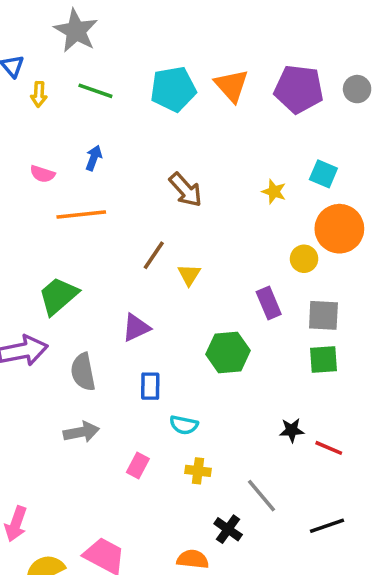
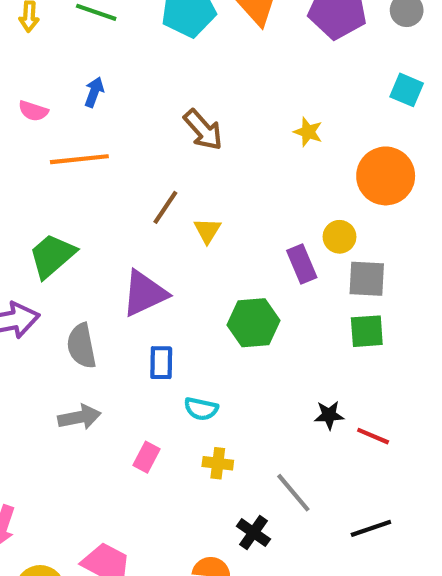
cyan square: (323, 174) -> (407, 90), moved
yellow circle: (304, 259) -> (339, 237), moved
purple triangle: (136, 328) -> (144, 293), size x1.4

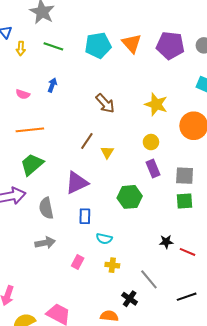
yellow star: (308, 132) -> (156, 104), size x1.6
orange line: (79, 159) -> (30, 130), moved
yellow circle: (339, 237) -> (151, 142), moved

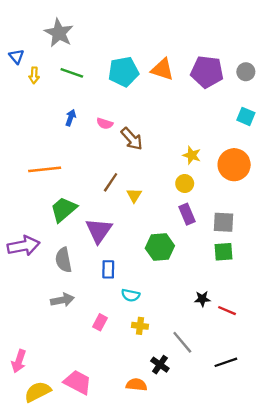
orange triangle: (132, 43) -> (162, 69), turned -30
pink semicircle: (23, 94) -> (105, 124), moved
yellow star: (156, 104) -> (192, 155), moved, size x0.7
green trapezoid: (32, 164) -> (64, 209), moved
purple triangle: (77, 183) -> (99, 231), turned -30

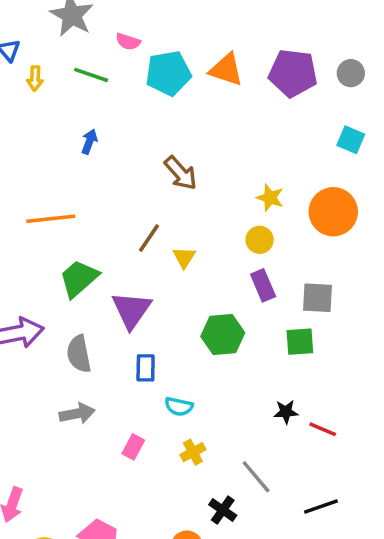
pink semicircle: (105, 124) -> (128, 42), moved
green square: (223, 252) -> (300, 342), moved
yellow cross: (140, 326) -> (193, 452), turned -35

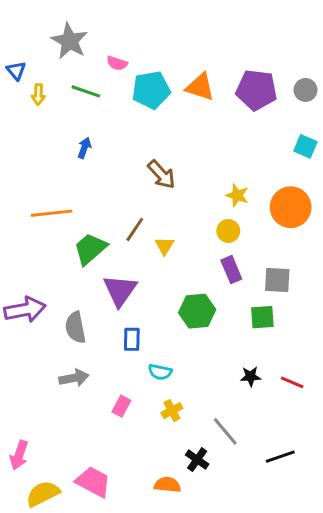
green trapezoid: (79, 278) -> (90, 249), moved
red line: (323, 429) -> (292, 382), moved

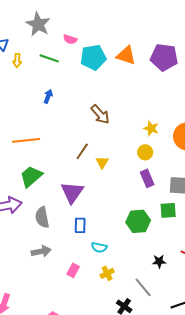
green trapezoid: (90, 249) -> (31, 176), moved
green hexagon: (197, 311) -> (138, 221), moved
black star: (251, 376) -> (159, 261), moved

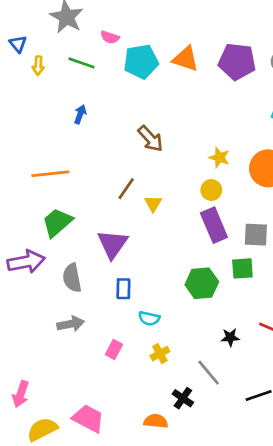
purple rectangle: (147, 178) -> (214, 225), size x1.4

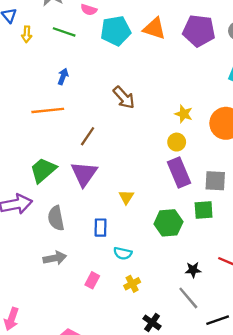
orange line: (50, 174) -> (48, 110), moved
brown line: (126, 189) -> (88, 136), moved
yellow triangle: (153, 204) -> (126, 197), moved
purple triangle: (113, 244) -> (84, 174), moved
gray line: (209, 373) -> (188, 298), moved

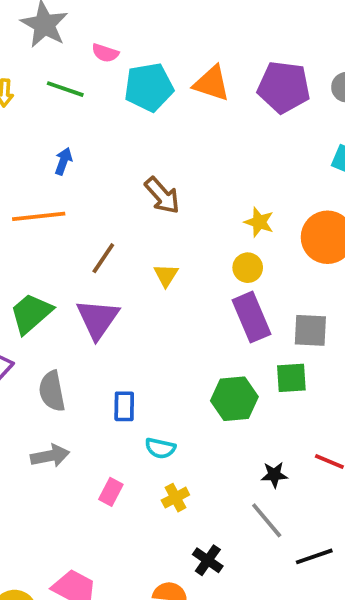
yellow triangle: (126, 197) -> (166, 275), moved

